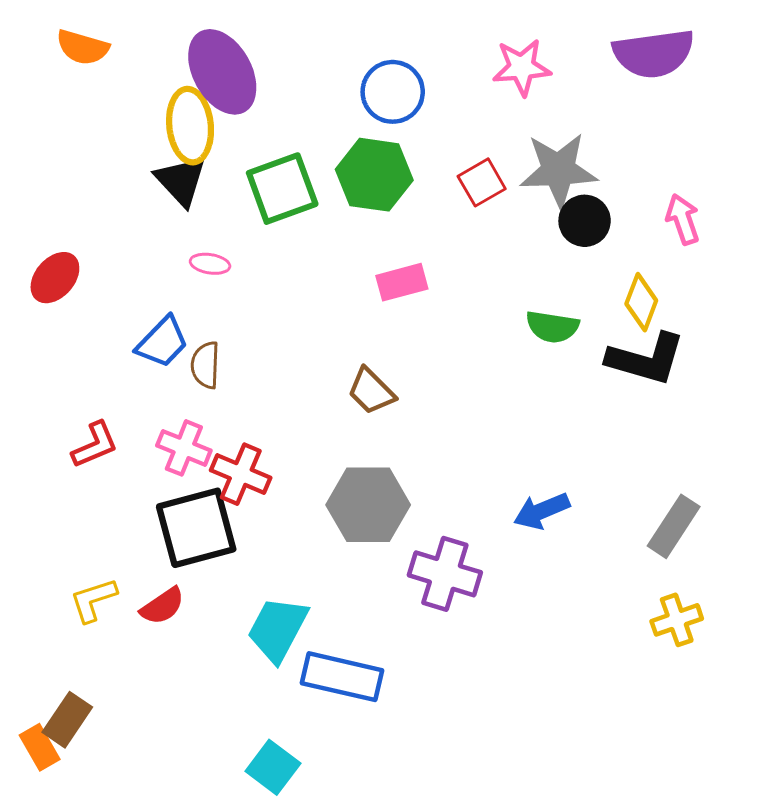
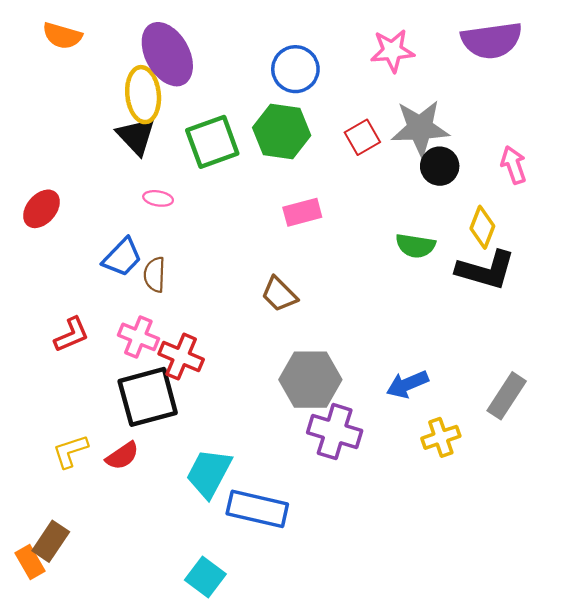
gray hexagon: (368, 505) -> (310, 380), moved
yellow cross: (677, 620) -> (441, 437), moved

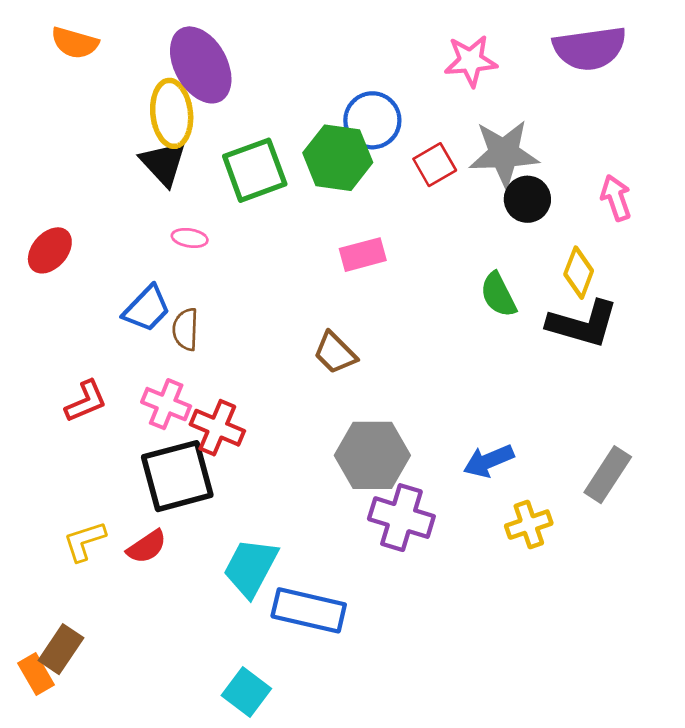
blue circle: (295, 69) -> (372, 120), moved
green semicircle: (415, 246) -> (498, 295), turned 54

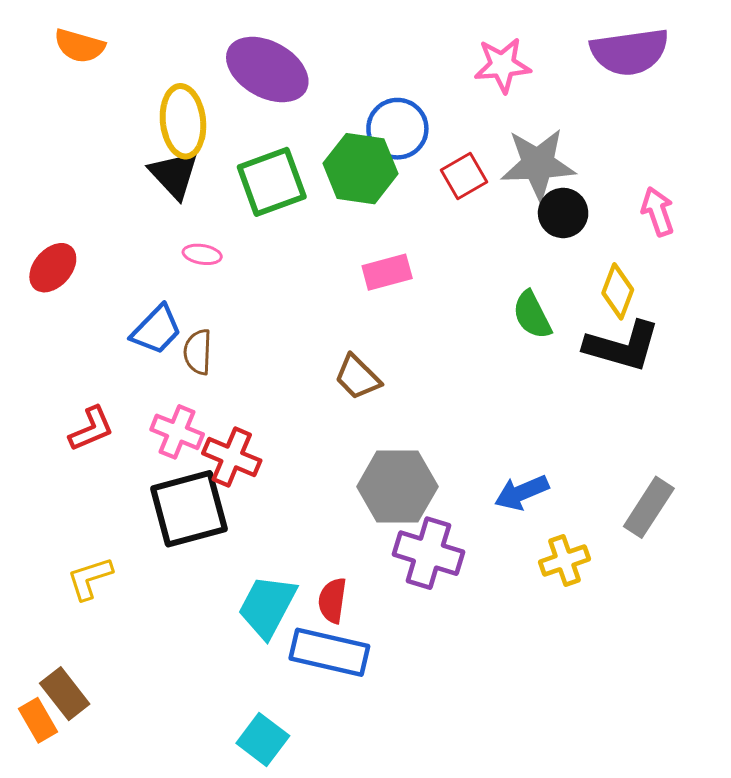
purple ellipse: (201, 65) -> (267, 70), moved, turned -32
red semicircle: (147, 547) -> (332, 600), moved, turned 132
brown rectangle: (61, 649) -> (65, 694), turned -72

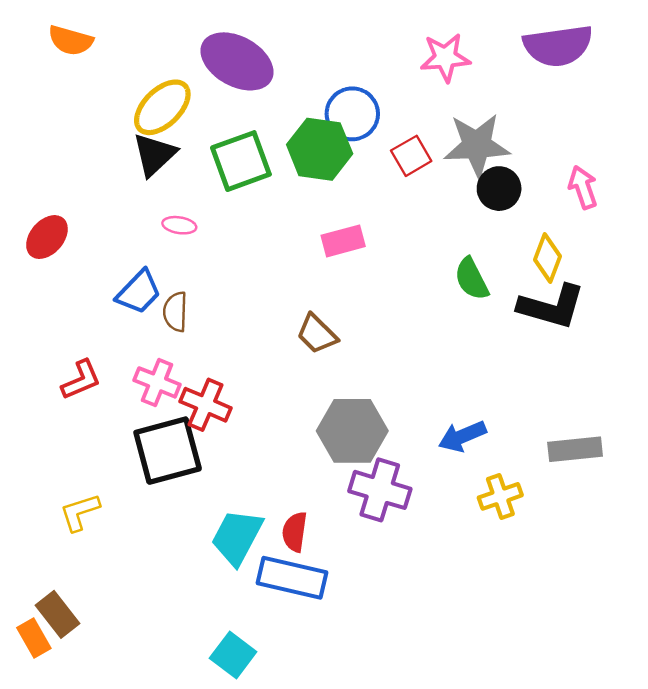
yellow ellipse: (183, 121) -> (162, 107), turned 52
black triangle: (174, 175) -> (154, 154), turned 30
gray rectangle: (649, 507) -> (575, 449), turned 51

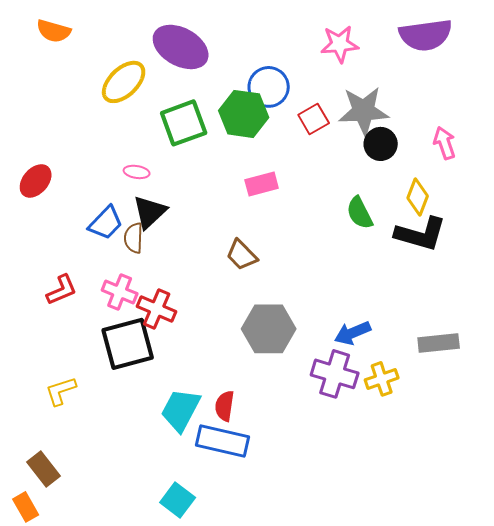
black triangle: (154, 154) -> (150, 212), moved
purple cross: (380, 490) -> (335, 374), moved
orange rectangle: (34, 638) -> (26, 507), moved

